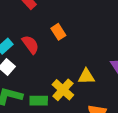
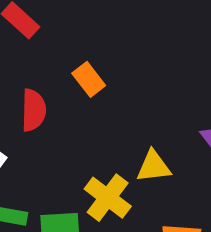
red semicircle: (30, 45) -> (33, 110), turned 42

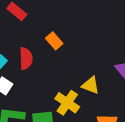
yellow triangle: (154, 166) -> (91, 85), turned 30

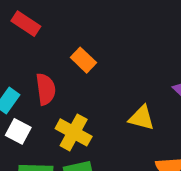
yellow cross: (67, 103) -> (74, 132), moved

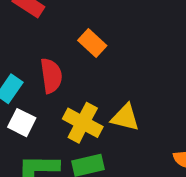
yellow triangle: (141, 118) -> (125, 117), moved

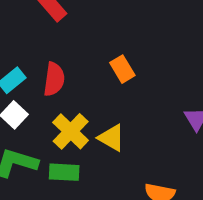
orange rectangle: (92, 43) -> (122, 69), moved

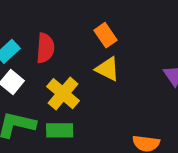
yellow triangle: (111, 138) -> (107, 69), moved

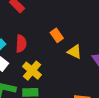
yellow triangle: (107, 69) -> (75, 52), moved

